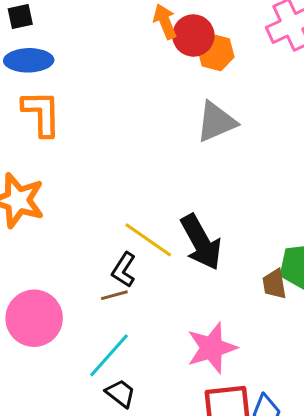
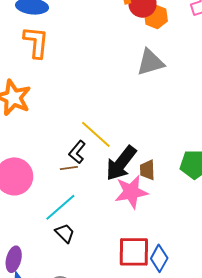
black arrow: (201, 242) -> (121, 163), moved, turned 60
brown trapezoid: (274, 284) -> (147, 170), moved
pink star: (212, 348) -> (131, 192), moved

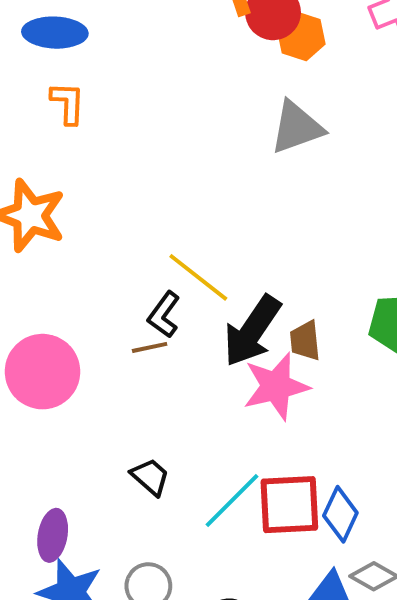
orange L-shape: (36, 42) -> (68, 103), size x0.7
cyan line: (60, 207) -> (232, 500), moved

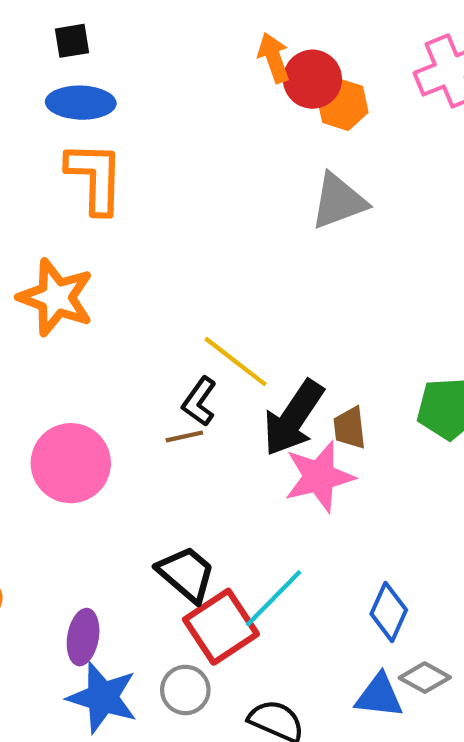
orange L-shape: (68, 103) -> (95, 177), size x1.6
black trapezoid: (150, 477) -> (186, 574), size x1.4
red square: (289, 505) -> (221, 627), moved, turned -30

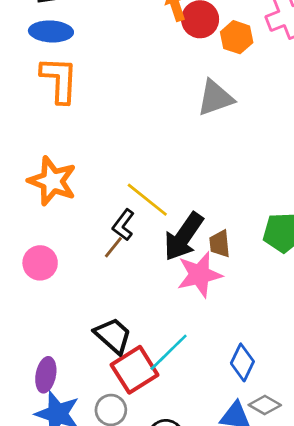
orange hexagon: (343, 104) -> (237, 37), moved
orange star: (56, 297) -> (52, 181), moved
brown line: (184, 436) -> (113, 247), turned -40
pink circle: (71, 463) -> (40, 263), size x0.7

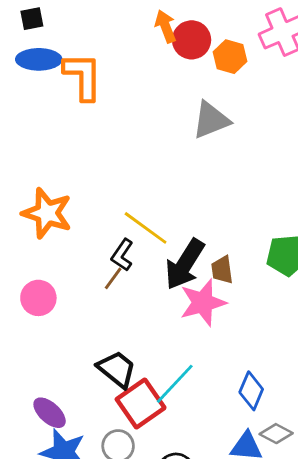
orange L-shape: (59, 80) -> (83, 76), moved
purple ellipse: (46, 375) -> (50, 413), turned -56

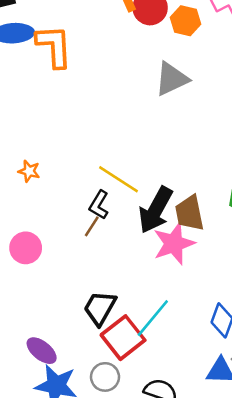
orange star: (47, 213) -> (29, 171), size x0.5
brown trapezoid: (222, 270) -> (190, 213), size x1.4
black trapezoid: (117, 369) -> (100, 308), turned -96

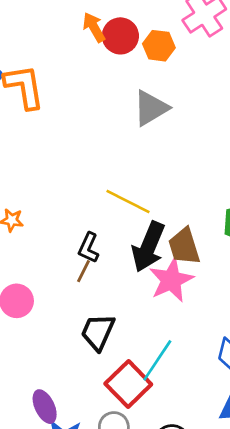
yellow line: (118, 179) -> (128, 202), moved
black trapezoid: (100, 308) -> (98, 332), moved
purple ellipse: (42, 351) -> (45, 407), turned 32

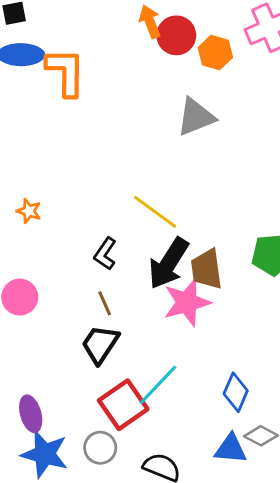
brown line: (83, 271) -> (105, 303), moved, turned -60

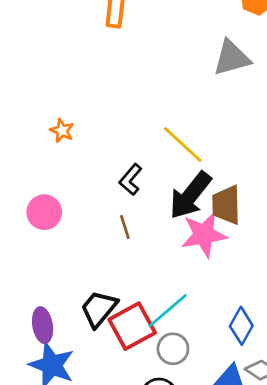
black trapezoid: (100, 344) -> (99, 309), moved
gray circle: (100, 448) -> (173, 349), moved

